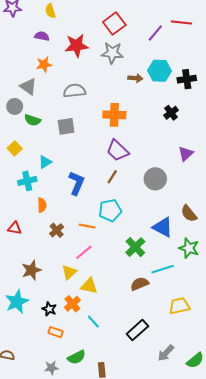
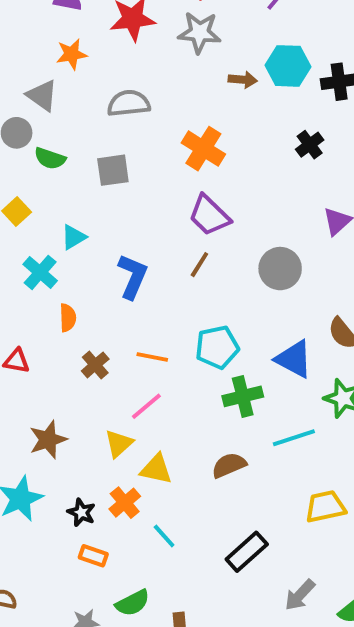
orange cross: (114, 115) -> (203, 149), turned 30
cyan cross: (27, 181) -> (40, 272), turned -36
cyan pentagon: (110, 210) -> (217, 347), moved
green cross: (135, 247) -> (243, 396), turned 30
brown semicircle: (140, 284) -> (229, 465), moved

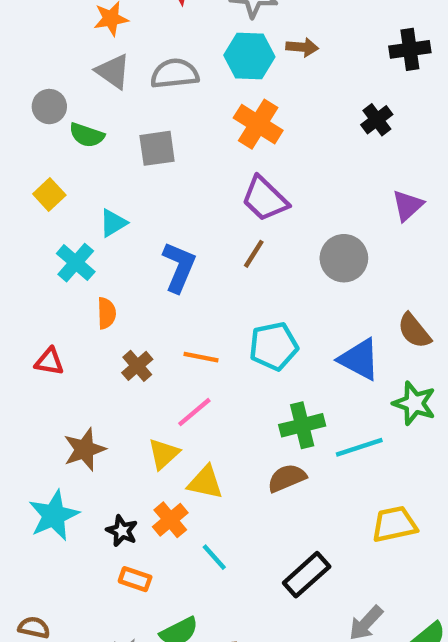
cyan hexagon: (288, 66) -> (249, 56), moved
gray triangle: (42, 95) -> (113, 71), moved
green cross: (243, 396) -> (302, 425), moved

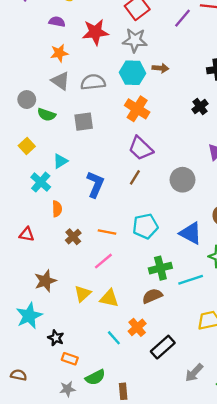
yellow triangle: (164, 454) -> (83, 294), moved
orange cross: (170, 520) -> (137, 327), moved
black star: (122, 531) -> (56, 338), moved
orange rectangle: (135, 579) -> (70, 359), moved

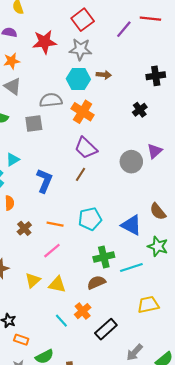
gray semicircle: (93, 82) -> (51, 100), moved
gray circle: (182, 180) -> (131, 162), moved

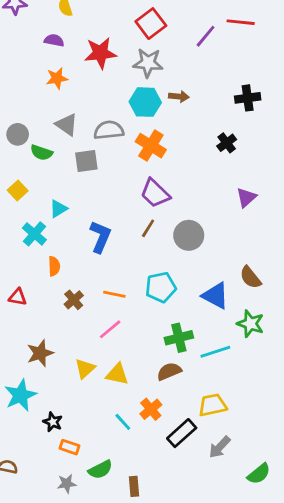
gray triangle: (13, 86) -> (67, 125), moved
gray circle: (131, 162) -> (189, 235), moved
yellow trapezoid: (148, 305) -> (213, 405), moved
gray arrow: (135, 352) -> (220, 447), moved

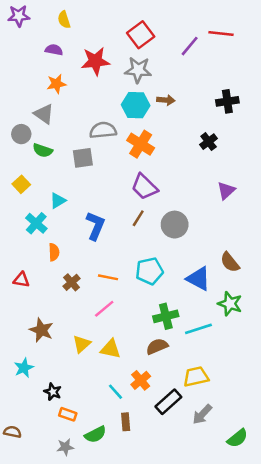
gray triangle: (67, 125) -> (44, 114), moved
brown star: (40, 353) -> (41, 330), turned -30
cyan star: (20, 395) -> (24, 368), size x0.7
brown rectangle: (134, 486) -> (126, 422), moved

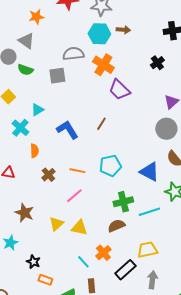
purple trapezoid: (144, 187) -> (119, 90), moved
gray circle: (175, 225) -> (166, 129), moved
blue L-shape: (95, 226) -> (67, 130), turned -55
gray arrow: (202, 414) -> (152, 280), turned 144

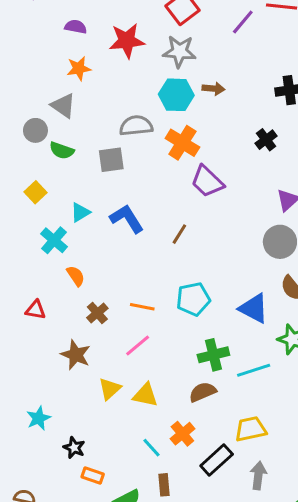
blue L-shape: (67, 130) -> (127, 219), moved
orange semicircle: (34, 151) -> (76, 276), turned -32
brown star: (24, 213) -> (76, 355), moved

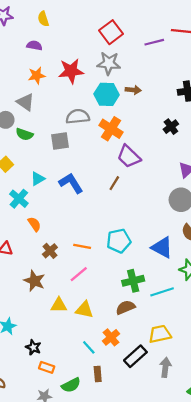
purple line: (243, 22) -> (154, 42), turned 36
red star: (127, 41) -> (71, 71), moved
brown line: (179, 234) -> (114, 183), moved
yellow triangle: (110, 389) -> (59, 305), turned 42

